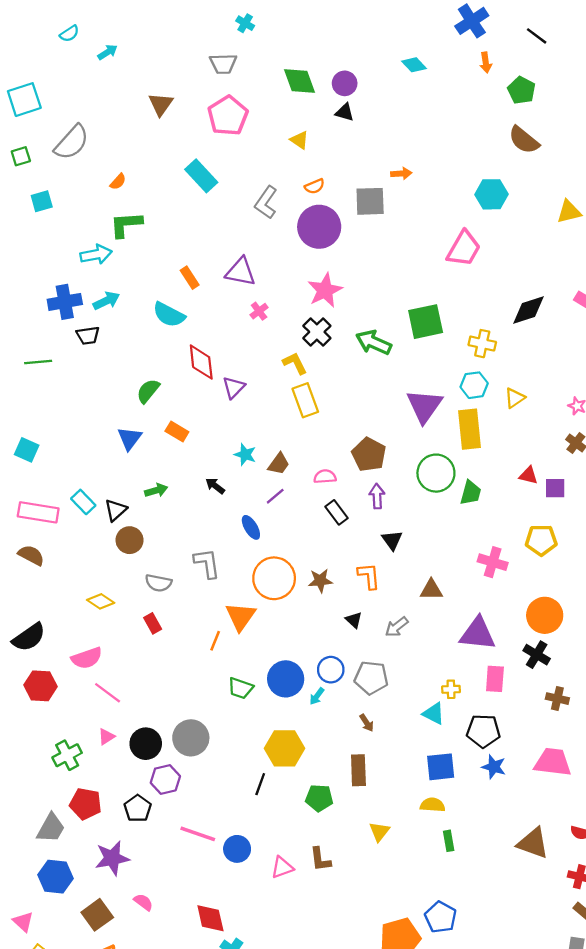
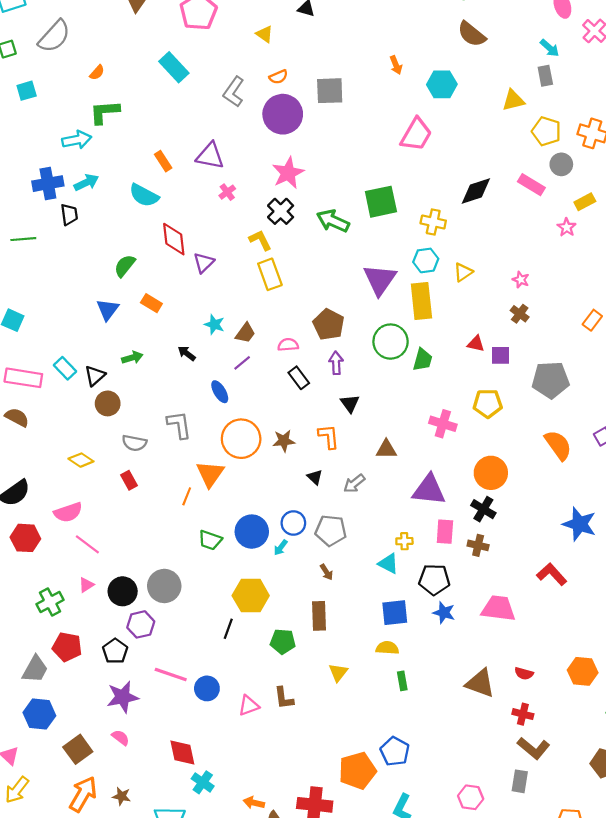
orange arrow: (401, 174) -> (396, 65), moved, turned 72
black trapezoid: (88, 335) -> (69, 215), turned -90
brown cross: (557, 699) -> (478, 545), moved
purple star: (112, 858) -> (123, 697), moved

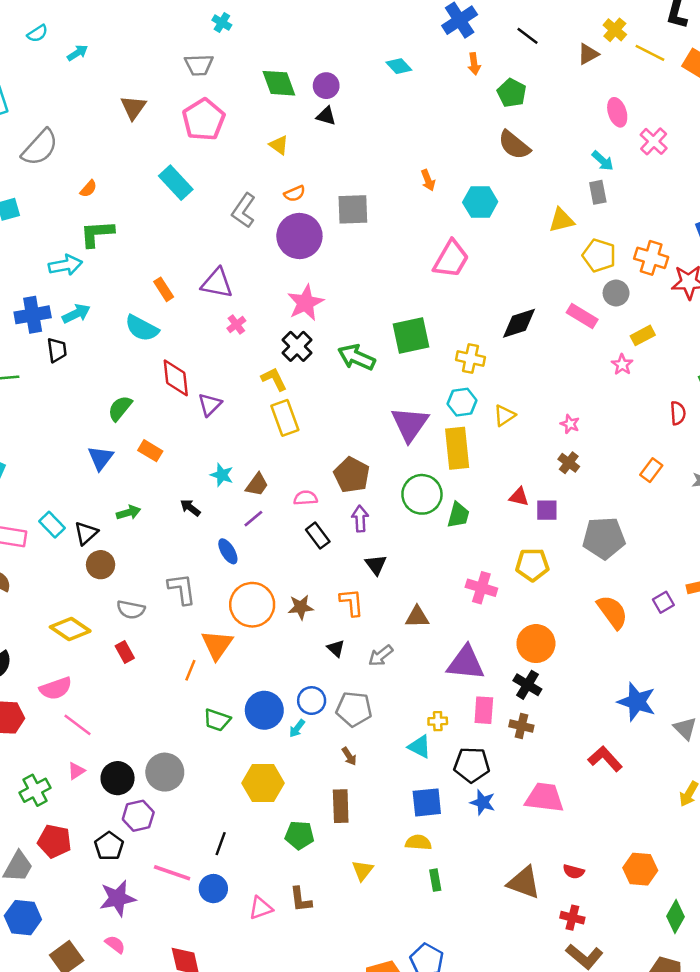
yellow diamond: (81, 460) -> (70, 629), size x1.4
black line: (228, 629) -> (221, 844), moved

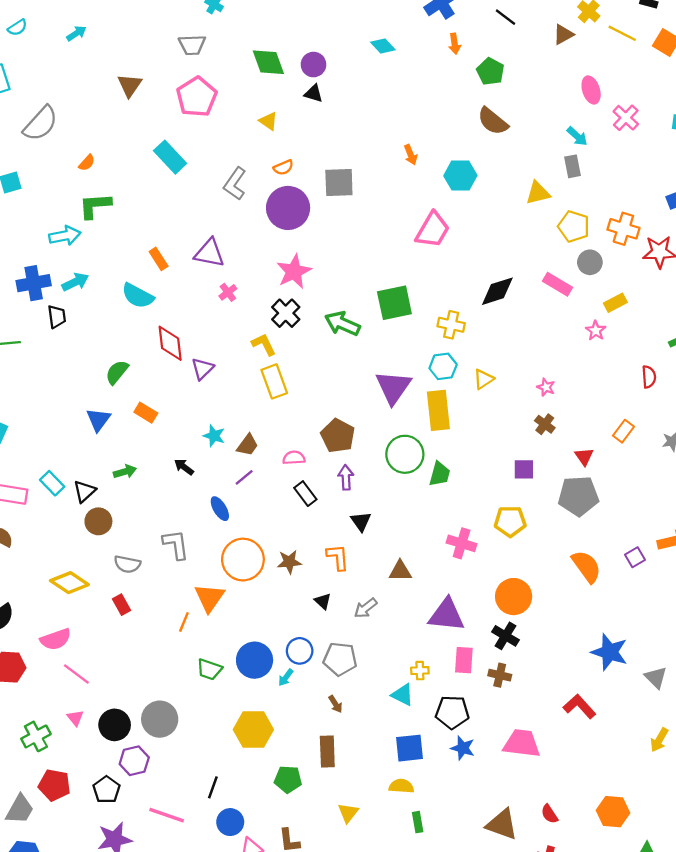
cyan semicircle: (37, 33) -> (17, 28), moved
red triangle: (519, 497) -> (584, 457), moved, turned 42
pink triangle: (76, 771) -> (75, 718), turned -36
red semicircle: (574, 872) -> (549, 814), turned 42
blue circle: (213, 889) -> (230, 822), moved

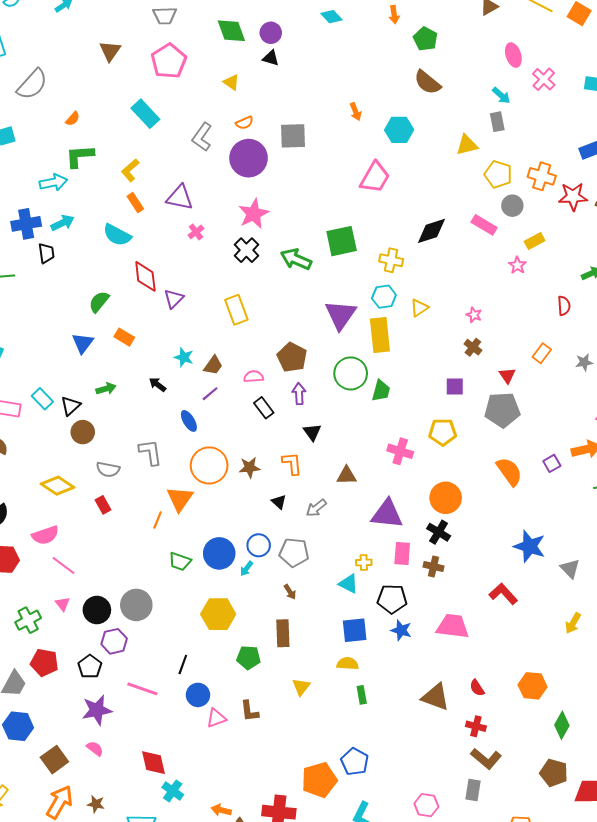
yellow L-shape: (264, 344) -> (130, 170), moved, turned -105

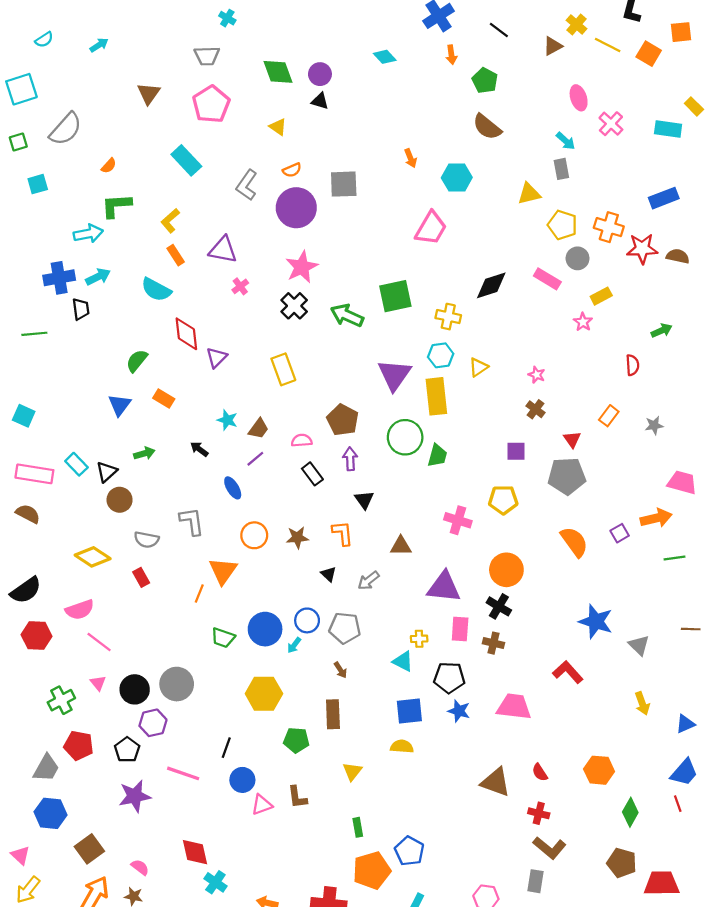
orange circle: (209, 465) -> (254, 535), size x0.7
yellow arrow: (573, 623) -> (642, 703), turned -50
green rectangle: (362, 695) -> (358, 827), moved
pink semicircle: (95, 748) -> (140, 867), moved

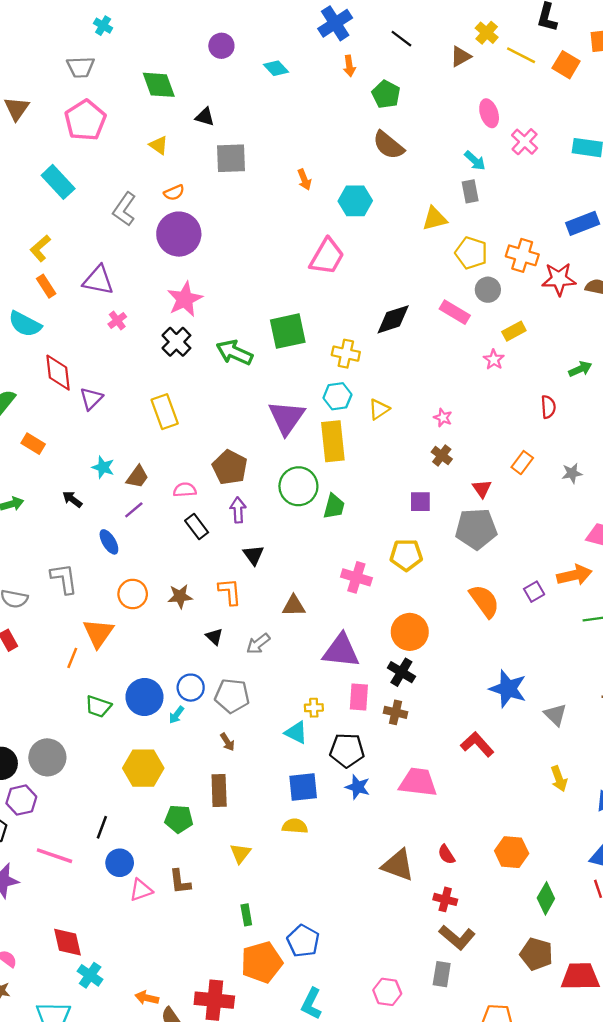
purple circle: (320, 74) -> (221, 46), moved
gray square: (344, 184) -> (231, 158), moved

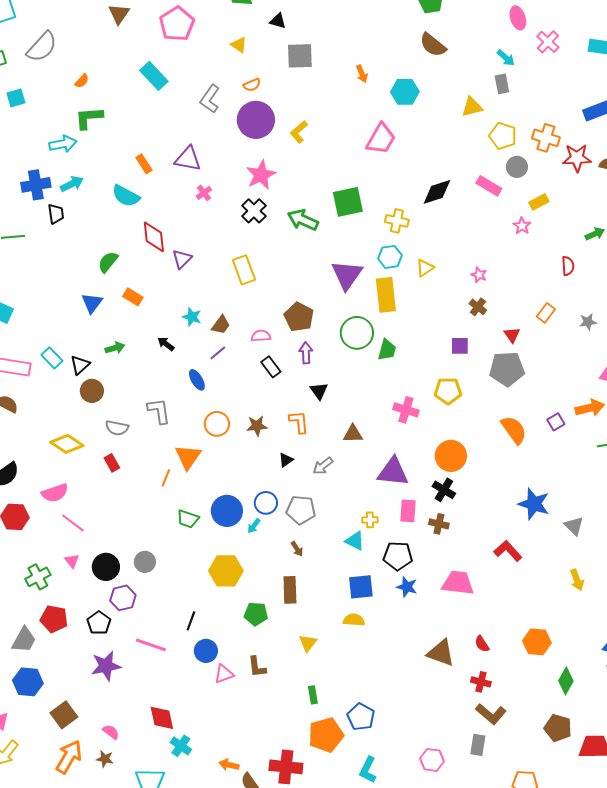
yellow L-shape: (40, 248) -> (299, 132), moved
black triangle: (214, 637) -> (286, 460), turned 42
gray circle: (47, 757) -> (145, 562), size x0.7

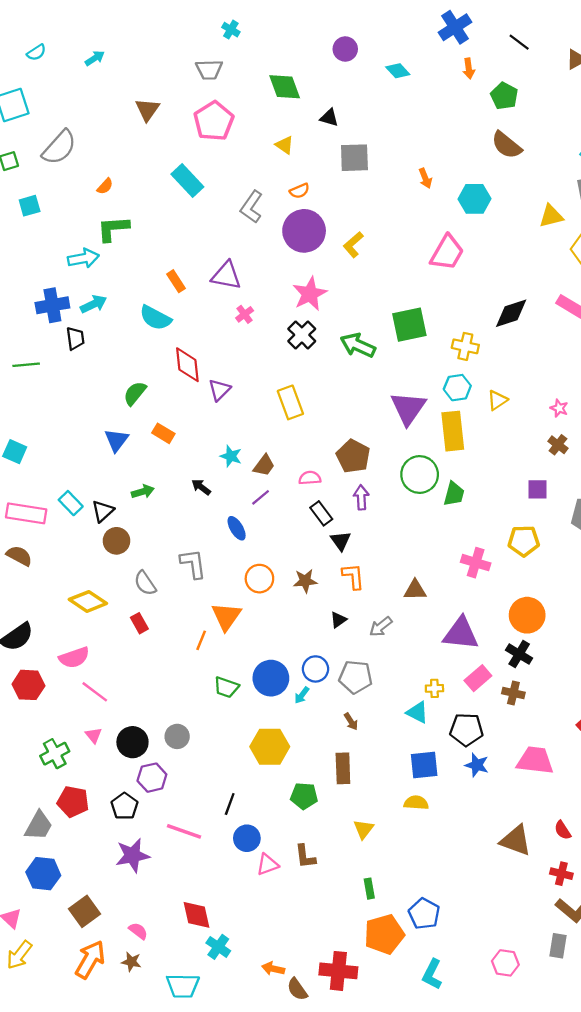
black triangle: (319, 391) -> (341, 541), moved
gray semicircle: (117, 428) -> (145, 583), turned 45
pink rectangle: (408, 511) -> (478, 678), turned 45

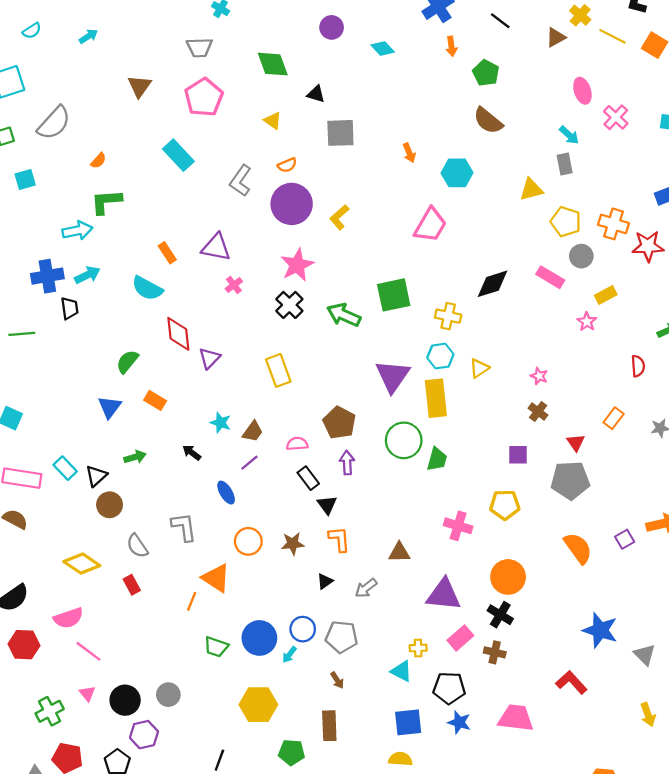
orange triangle: (226, 616) -> (216, 578), turned -32

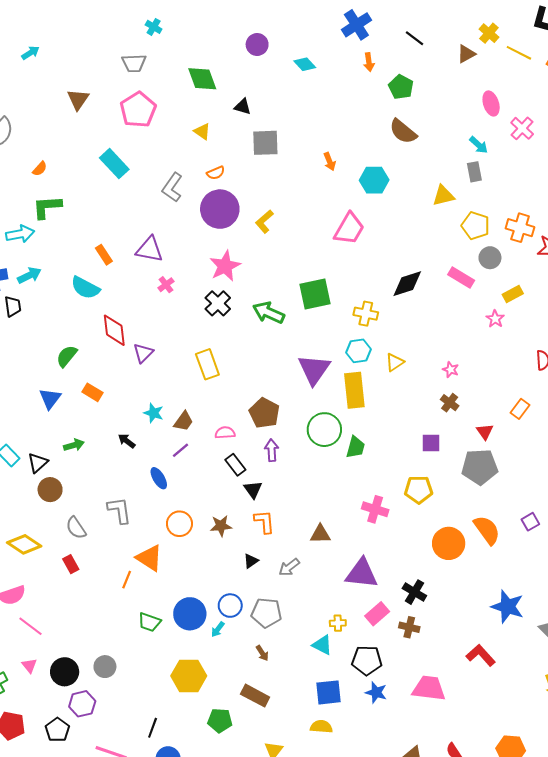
orange circle: (508, 577) -> (449, 543), moved
brown rectangle: (329, 726) -> (255, 696), turned -60

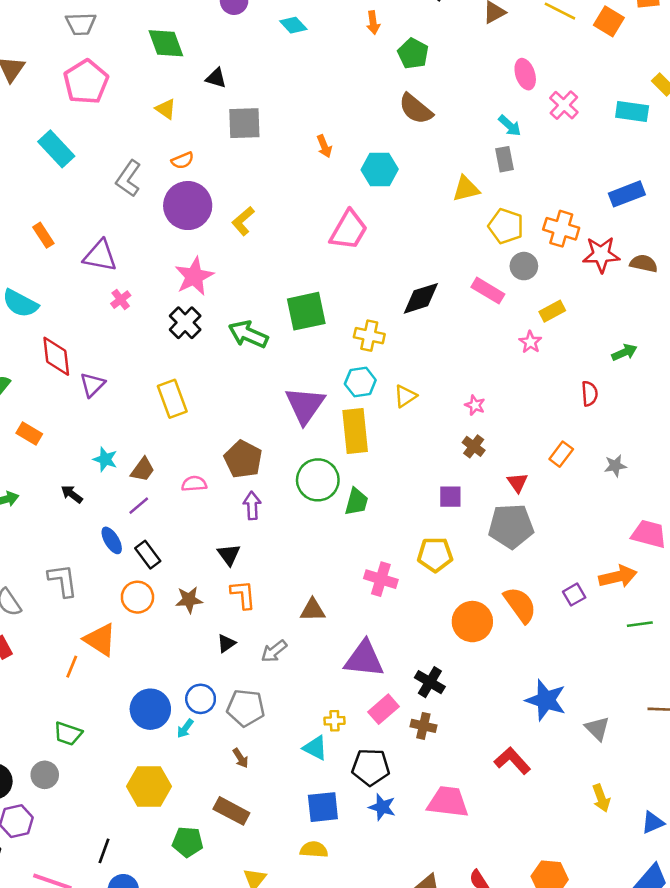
orange rectangle: (104, 255) -> (43, 235), moved
black rectangle: (235, 465) -> (148, 555), moved
green trapezoid: (149, 622) -> (68, 734), moved

